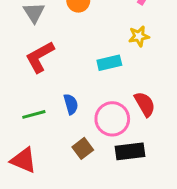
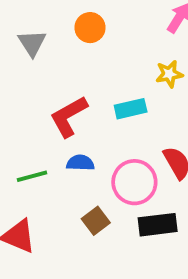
red L-shape: (40, 57) -> (69, 116), moved
blue semicircle: (71, 104) -> (80, 163), turned -72

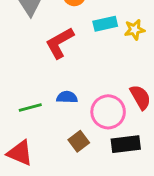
cyan rectangle: (131, 109) -> (105, 24), moved
red L-shape: (69, 116) -> (60, 43), moved

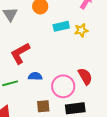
red L-shape: (60, 43) -> (20, 53), moved
brown square: (79, 141) -> (43, 106), turned 32

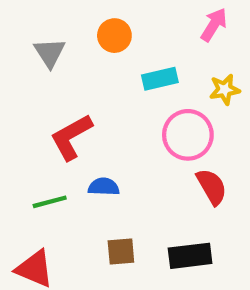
yellow star: (81, 30) -> (225, 90), moved
pink circle: (63, 86) -> (188, 135), moved

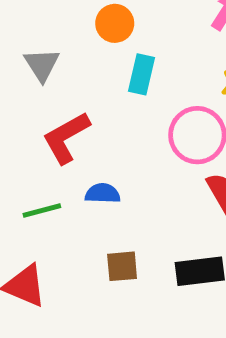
gray triangle: (50, 53) -> (42, 65), moved
cyan rectangle: (160, 79) -> (141, 74), moved, turned -64

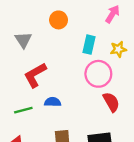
cyan rectangle: (141, 74) -> (89, 45), moved

